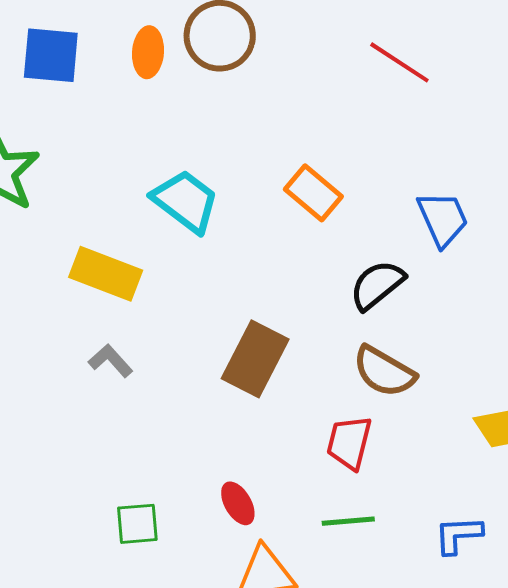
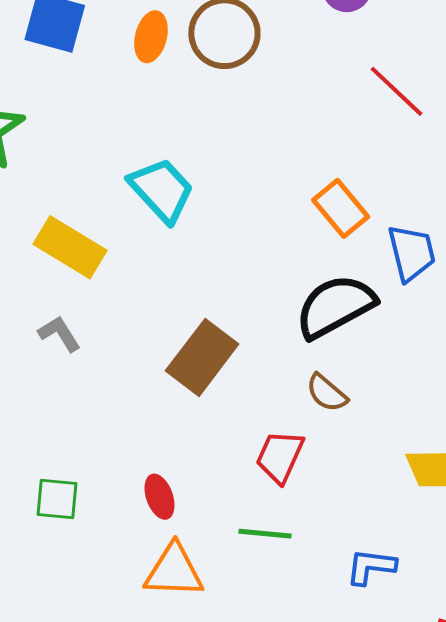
orange rectangle: (313, 193) -> (341, 208), moved
black semicircle: (377, 285) -> (335, 306), size x1.4
brown semicircle: (384, 372) -> (327, 393), size x0.7

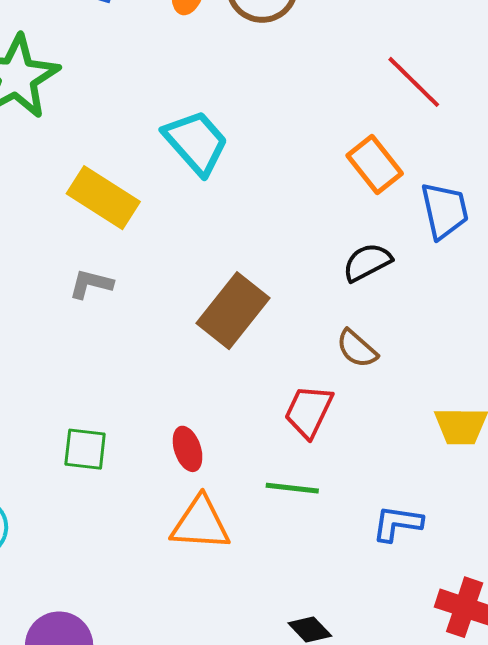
red line: (397, 91) -> (414, 82), moved
black semicircle: (335, 306) -> (367, 262), size x0.6
gray L-shape: (59, 334) -> (91, 284), turned -45

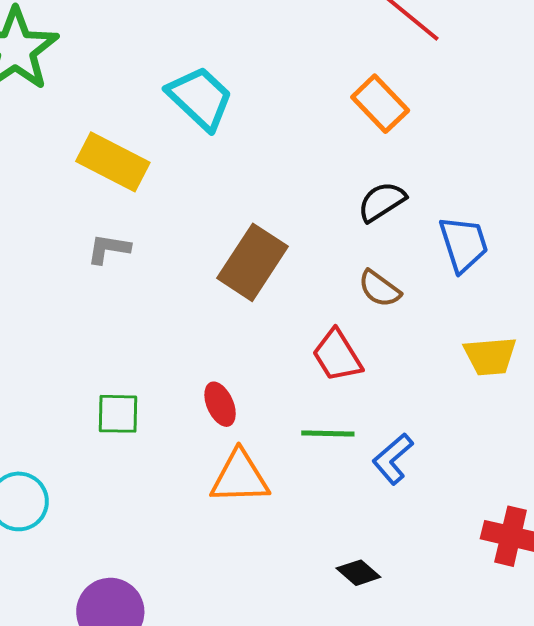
blue trapezoid: (445, 210) -> (464, 244), moved
red trapezoid: (309, 411) -> (337, 356), turned -52
blue L-shape: (397, 523) -> (393, 459), moved, turned -44

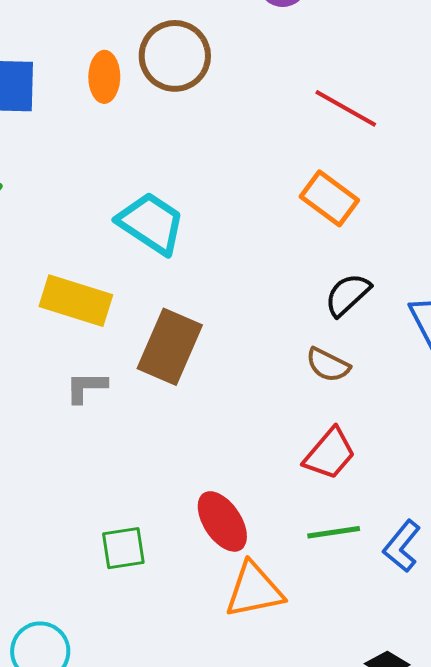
brown rectangle: (253, 262) -> (170, 347), moved
brown semicircle: (379, 289) -> (328, 365), moved
red trapezoid: (337, 356) -> (330, 454), turned -98
red ellipse: (220, 404) -> (222, 521), size x1.4

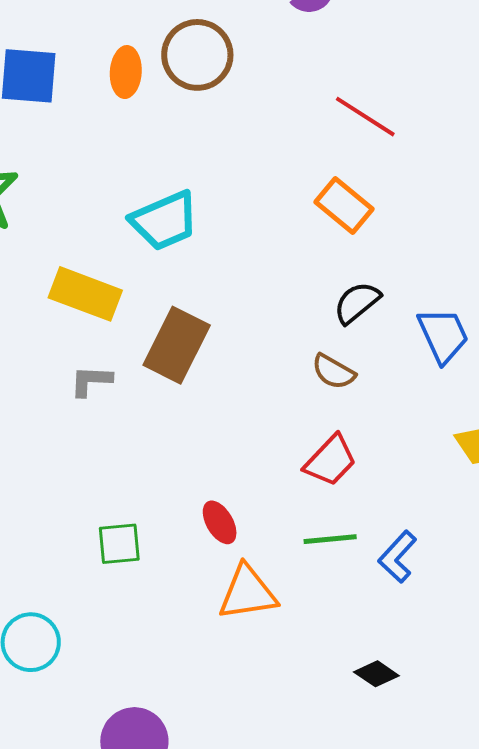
cyan trapezoid: (151, 223) -> (165, 221), turned 120
red ellipse: (222, 521) -> (220, 522), size x0.7

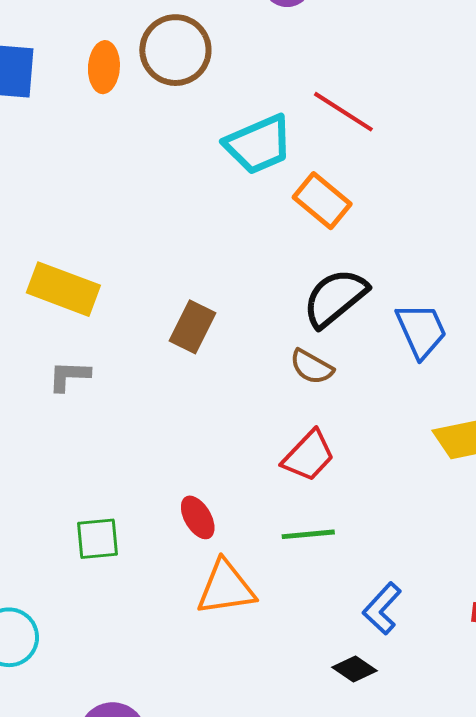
cyan trapezoid: (165, 221) -> (259, 144), moved
black semicircle: (357, 303) -> (335, 298), size x1.4
brown rectangle: (177, 345) -> (192, 327), moved, size x0.7
blue L-shape: (398, 557) -> (382, 609), moved

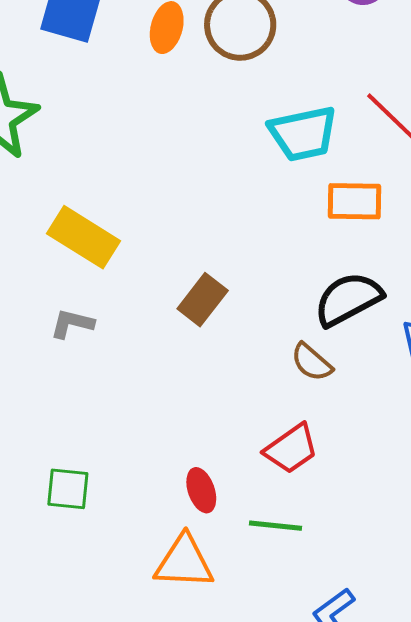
orange rectangle: (322, 201) -> (355, 201), turned -50
red ellipse: (198, 517) -> (201, 490), moved

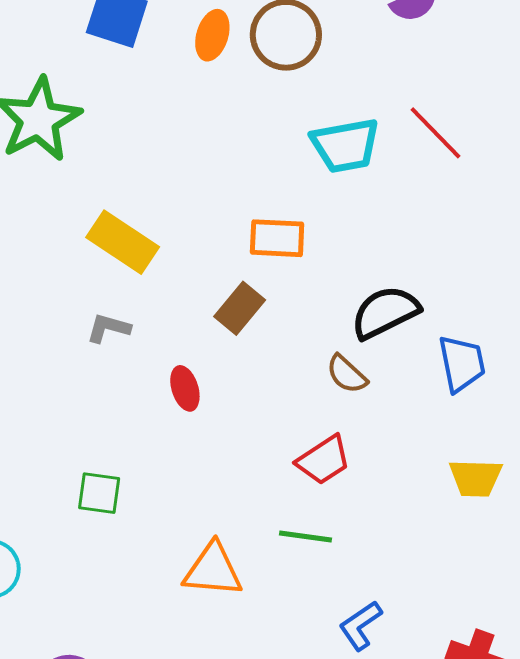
orange rectangle: (355, 201) -> (277, 238), moved
red ellipse: (201, 490) -> (185, 388), moved

